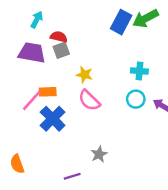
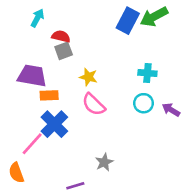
purple trapezoid: (32, 53) -> (32, 76), moved
pink line: (32, 100) -> (32, 144), moved

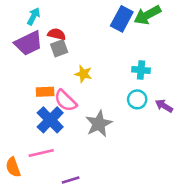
purple trapezoid: (32, 76) -> (28, 43), moved, turned 144
pink semicircle: (94, 105) -> (66, 101), moved
pink line: (32, 144) -> (41, 153), moved, turned 35
gray star: (104, 162) -> (99, 124), moved, size x1.5

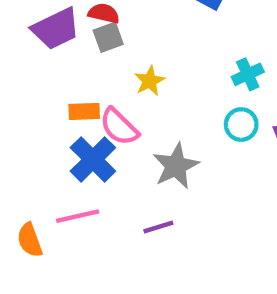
cyan cross: (141, 70) -> (248, 74), turned -30
yellow star: (83, 74) -> (150, 81), turned 30
purple line: (71, 180) -> (158, 227), moved

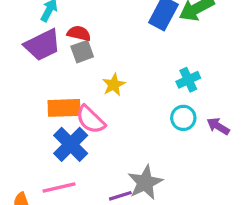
orange rectangle: (84, 111) -> (64, 108), size x1.4
gray star: (176, 166) -> (145, 183), moved

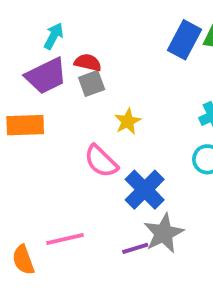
orange rectangle: (64, 108) -> (25, 125), moved
blue cross: (71, 144) -> (145, 190), moved

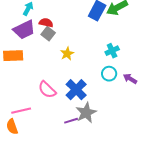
gray square: (92, 83) -> (48, 34), turned -32
pink semicircle: (101, 161) -> (47, 90), moved
pink line: (65, 239) -> (21, 111), moved

